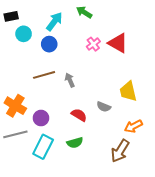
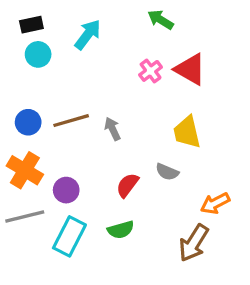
green arrow: (84, 12) -> (160, 20), moved
black rectangle: (11, 16) -> (31, 25), moved
blue circle: (49, 44) -> (28, 122), moved
yellow trapezoid: (128, 91) -> (187, 132), moved
red semicircle: (79, 115) -> (127, 185), turned -84

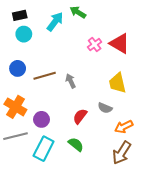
green arrow: (160, 20) -> (78, 12), moved
blue circle: (28, 122) -> (18, 68), moved
orange arrow: (215, 203) -> (124, 127), moved
green semicircle: (121, 230) -> (76, 144), turned -126

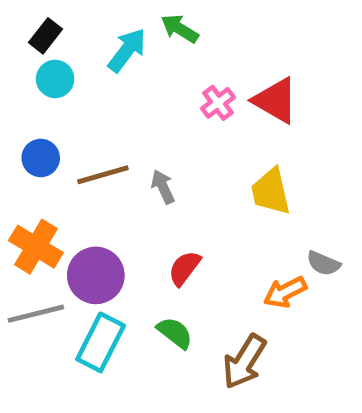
black rectangle: (20, 15) -> (45, 36), turned -40
gray semicircle: (105, 108) -> (323, 263), moved
purple circle: (41, 119) -> (96, 275), size x1.5
brown arrow: (122, 153) -> (244, 362), moved

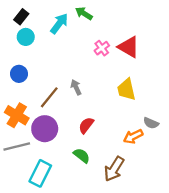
brown line: (103, 175) -> (49, 97), moved, turned -35
cyan rectangle: (101, 342) -> (40, 173), moved

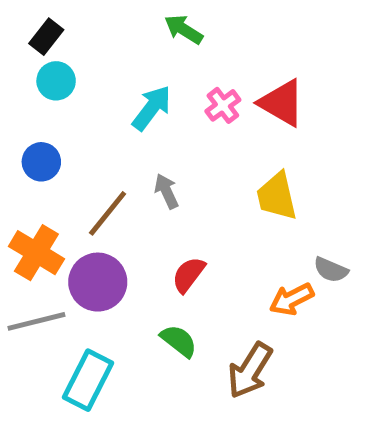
cyan arrow: (59, 23) -> (152, 108), moved

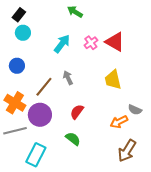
brown arrow: (250, 370) -> (127, 151), moved

